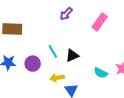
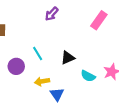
pink rectangle: (100, 22) -> (99, 20), moved
black triangle: (72, 55) -> (68, 58), moved

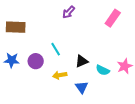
black triangle: (68, 58) -> (82, 61), moved
blue triangle: (57, 94) -> (82, 87), moved

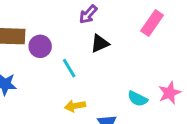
purple circle: (36, 61) -> (40, 46), moved
black triangle: (82, 61) -> (100, 43), moved

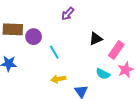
pink rectangle: (152, 23) -> (116, 50), moved
black triangle: (100, 43) -> (96, 39), moved

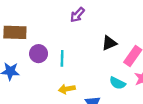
purple circle: (34, 37) -> (39, 54), moved
cyan line: (54, 52) -> (62, 58), turned 32

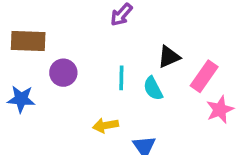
cyan line: (62, 58) -> (121, 78), moved
cyan semicircle: (117, 83) -> (153, 88), moved, turned 35

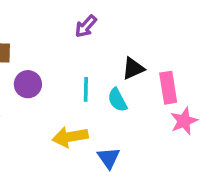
pink rectangle: (204, 76) -> (168, 88), turned -44
yellow arrow: (106, 125) -> (70, 137), size x1.4

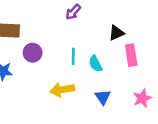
black triangle: (133, 68) -> (116, 33), moved
pink star: (184, 121) -> (142, 98), moved
blue triangle: (109, 158) -> (103, 97), moved

